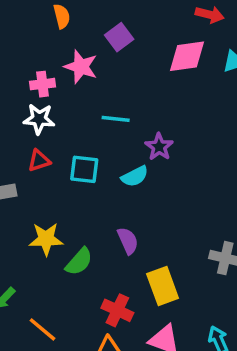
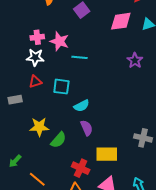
pink star: (81, 67) -> (59, 41), moved
purple star: (159, 147) -> (135, 60), moved
cyan semicircle: (135, 176) -> (82, 106), moved
yellow rectangle: (163, 286) -> (107, 154), turned -70

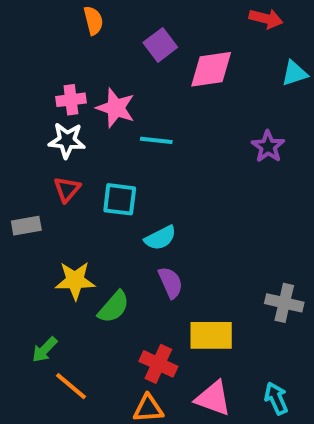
pink diamond: (121, 21) -> (211, 69), moved
red triangle: (35, 82) -> (67, 189), turned -32
green arrow: (15, 161) -> (45, 350), moved

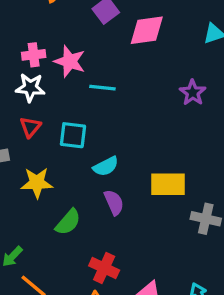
yellow star: (75, 281) -> (37, 183), moved
yellow rectangle: (211, 335) -> (168, 184), moved

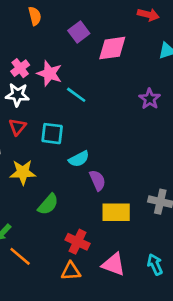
pink cross: (34, 55) -> (20, 68), turned -30
cyan line: (102, 88) -> (76, 95), turned 30
yellow rectangle: (168, 184) -> (116, 212), moved
purple semicircle: (114, 202) -> (98, 180), moved

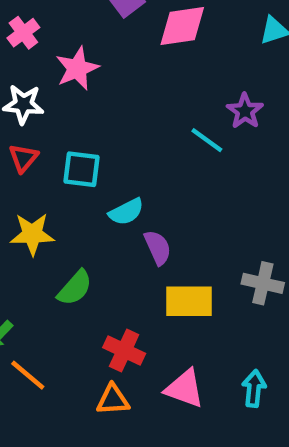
pink cross: (20, 68) -> (23, 33), moved
pink star: (49, 73) -> (77, 68), turned 30
cyan line: (76, 95) -> (207, 140), moved
cyan arrow: (155, 264) -> (254, 389), turned 30

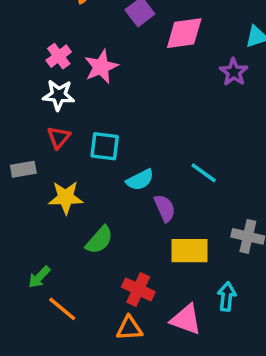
pink cross: (23, 33) -> (59, 56), moved
purple star: (245, 111) -> (234, 72), moved
cyan line: (207, 140) -> (204, 173), moved
cyan arrow: (254, 389) -> (227, 297), moved

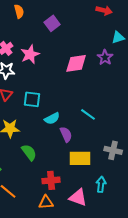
pink diamond: (184, 33) -> (76, 63), moved
green semicircle: (99, 240) -> (29, 152), turned -78
red cross: (138, 289) -> (51, 180), turned -30

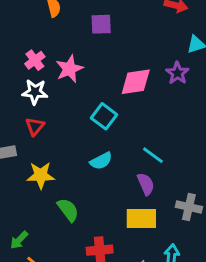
purple square: (52, 23) -> (101, 24), turned 35
cyan square: (32, 99) -> (104, 116), moved, turned 30
purple semicircle: (66, 134) -> (146, 184), moved

